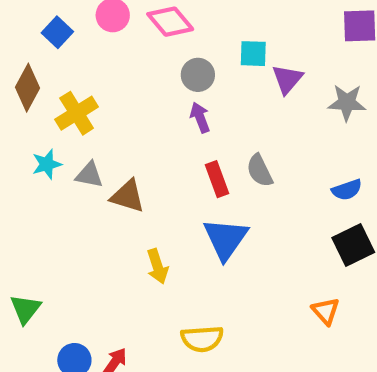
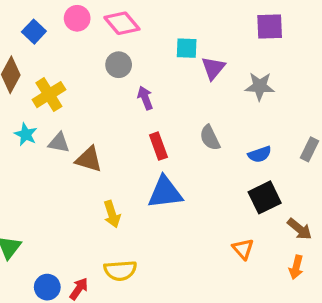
gray circle: (198, 75) -> (119, 65), moved
cyan star: (47, 164) -> (26, 134), turned -30
gray semicircle: (260, 171) -> (210, 138), moved
blue triangle: (226, 239) -> (165, 193), turned 48
yellow semicircle: (202, 339) -> (120, 271), moved

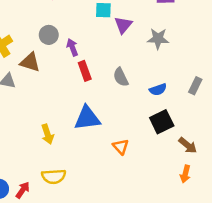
gray circle: (119, 65) -> (49, 35), moved
red rectangle: (158, 146) -> (85, 71), moved
brown triangle: (89, 159) -> (30, 62), moved
orange triangle: (243, 249) -> (121, 147), moved

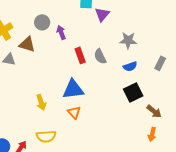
gray star: (158, 39) -> (128, 40), moved
red rectangle: (85, 71) -> (80, 55), moved
orange triangle: (121, 147) -> (74, 112), moved

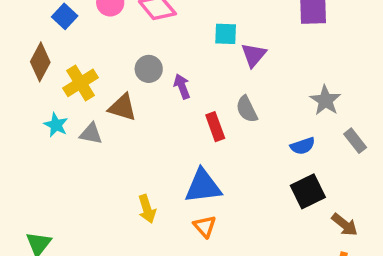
gray star: (128, 40) -> (325, 100), moved, turned 30
gray semicircle: (100, 56) -> (247, 109), moved
gray rectangle: (160, 63) -> (355, 141), turned -64

